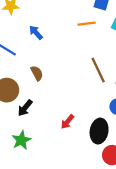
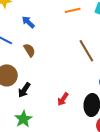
brown semicircle: (37, 73) -> (29, 50), moved

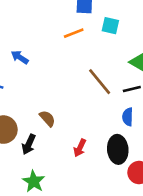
brown semicircle: (29, 50) -> (47, 118), moved

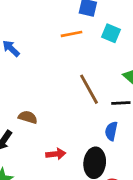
brown semicircle: (47, 118) -> (28, 117), turned -42
red arrow: (80, 148) -> (56, 154), turned -132

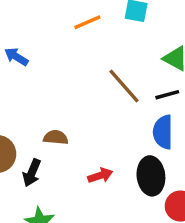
blue semicircle: (111, 131) -> (163, 132), size x1.4

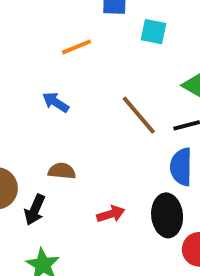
orange line: (87, 22) -> (76, 47), moved
blue arrow: (16, 57) -> (56, 102), moved

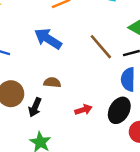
blue arrow: (56, 102) -> (48, 39), size x1.6
black ellipse: (167, 215) -> (119, 110), turned 35

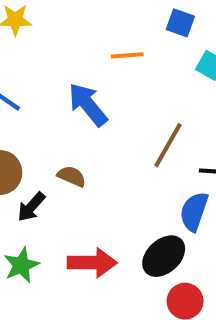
brown line: (101, 47) -> (168, 145), turned 52
red arrow: (83, 110) -> (92, 263), moved, size x1.6

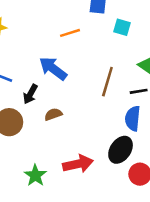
brown semicircle: (72, 176) -> (53, 114), turned -30
black arrow: (31, 207) -> (30, 94), moved

